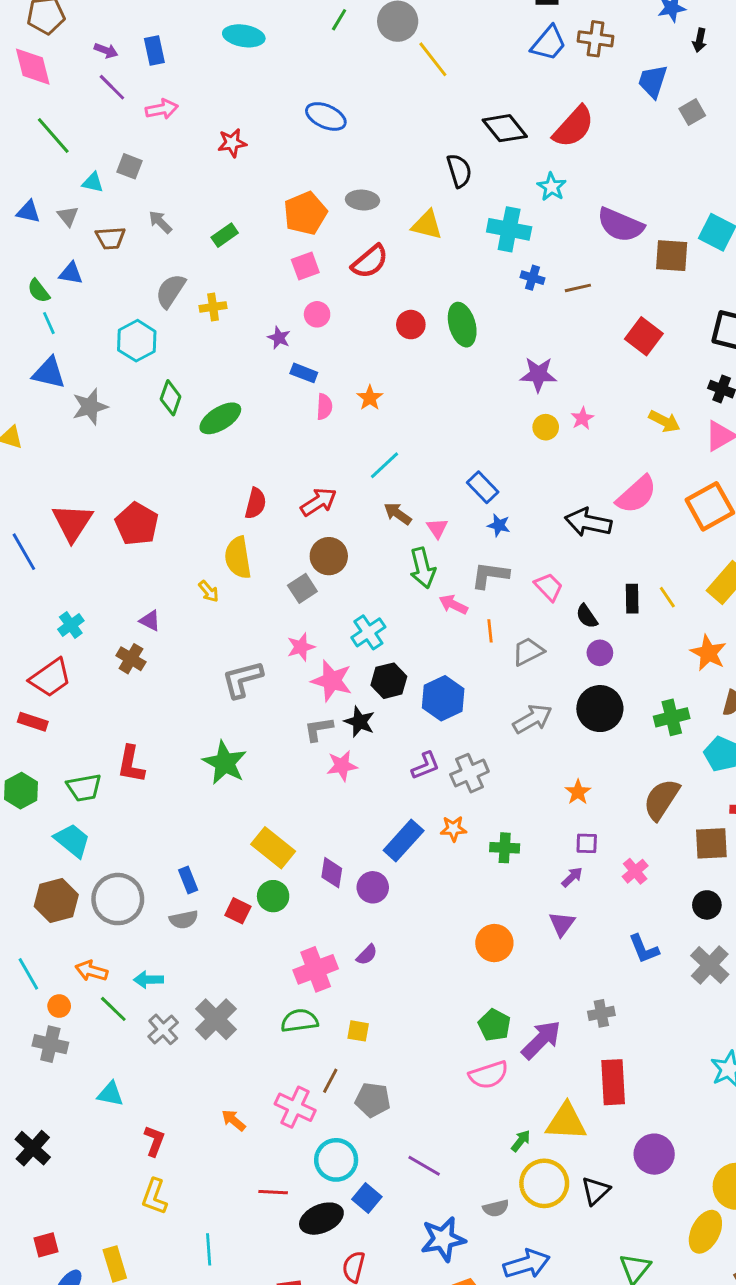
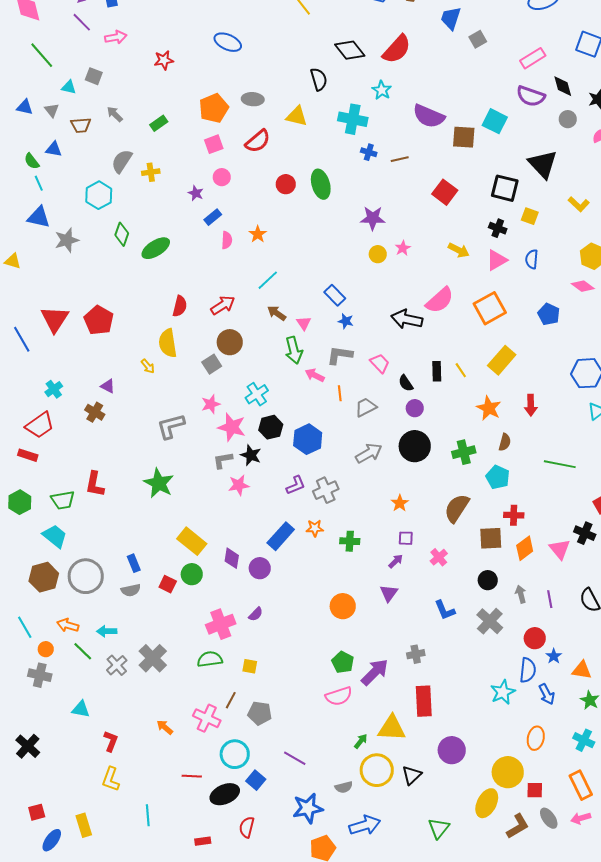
blue rectangle: (304, 373) -> (213, 217), turned -60

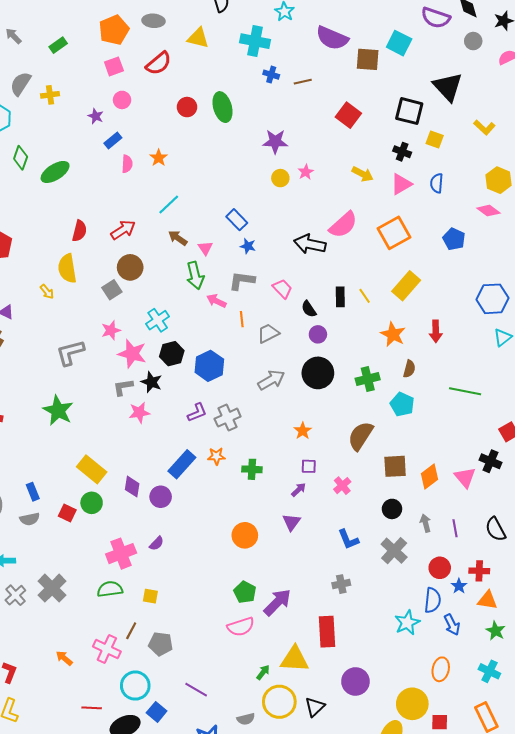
red cross: (514, 515) -> (479, 571), moved
gray cross: (416, 654) -> (341, 584), moved

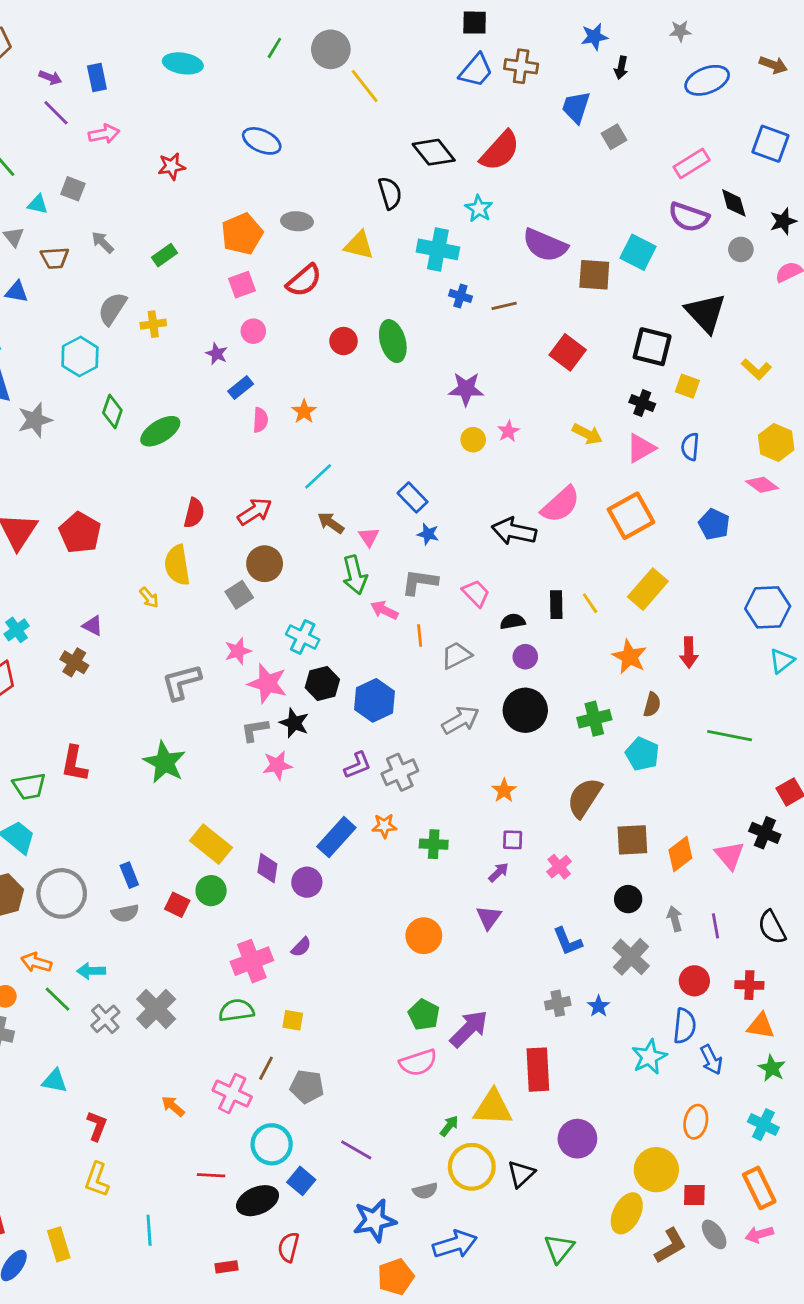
black semicircle: (309, 309) -> (513, 621), turned 114
cyan cross: (158, 320) -> (303, 637), turned -30
blue star: (459, 586) -> (599, 1006), moved

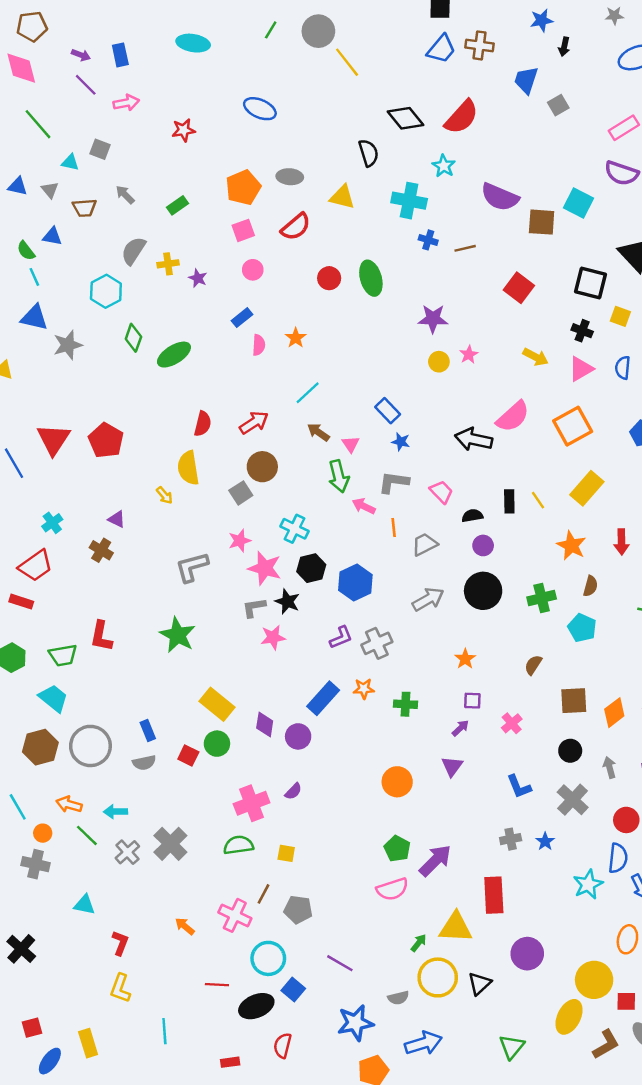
purple star: (217, 354) -> (198, 278), moved
brown semicircle: (584, 798) -> (533, 665), size x0.6

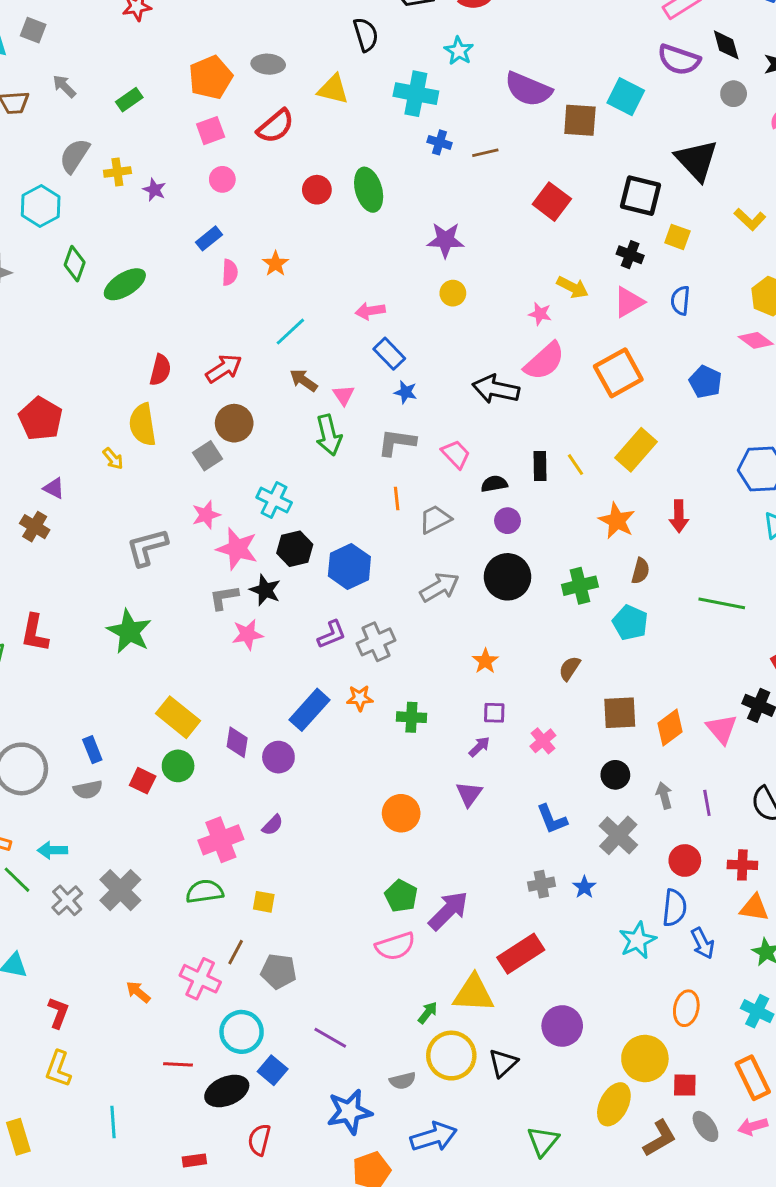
pink star: (469, 355) -> (540, 314), moved, turned -30
red pentagon: (106, 440) -> (41, 419), moved
pink arrow: (364, 506) -> (370, 311), moved, turned -35
red rectangle: (494, 895) -> (521, 954), turned 60

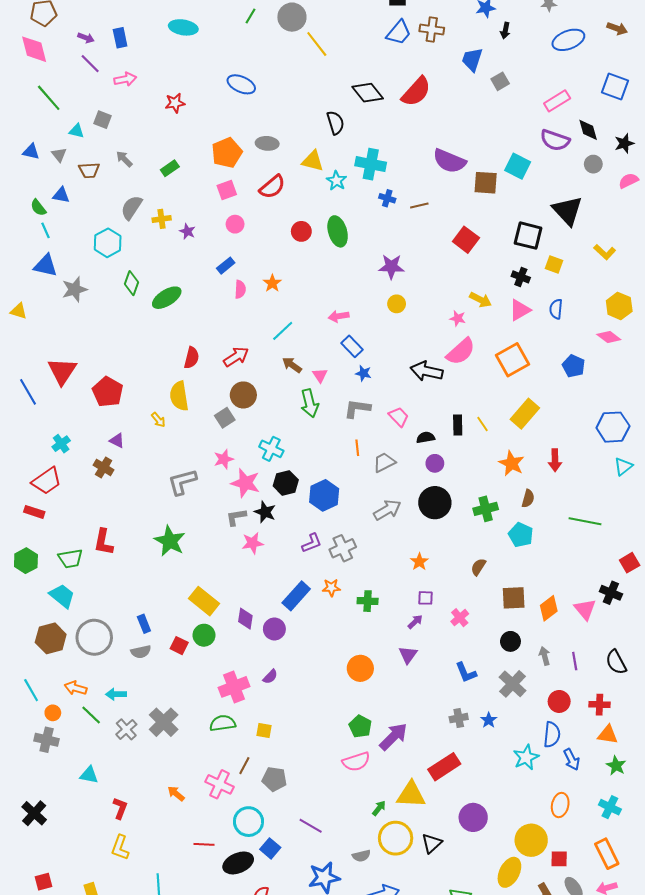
cyan star: (459, 51) -> (337, 181), moved

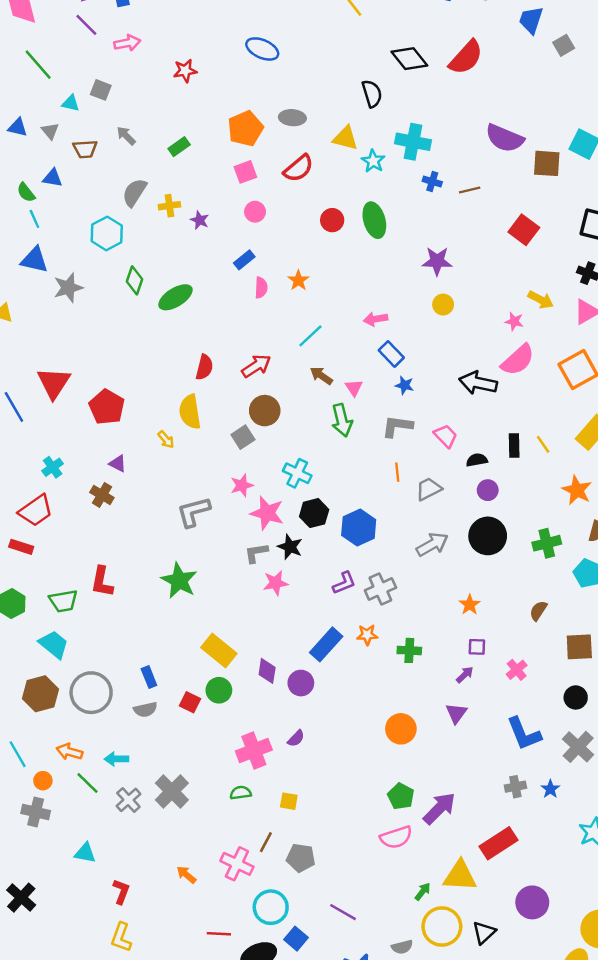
blue L-shape: (466, 672) -> (524, 734), size x1.4
green semicircle: (223, 723) -> (241, 793), size x0.7

